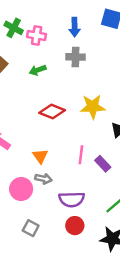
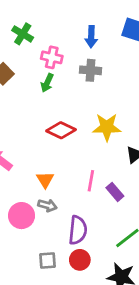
pink cross: (37, 35) -> (52, 57), moved
green arrow: (38, 70) -> (47, 83), turned -49
purple semicircle: (72, 199) -> (78, 230), turned -85
gray square: (31, 228) -> (48, 261), moved, turned -35

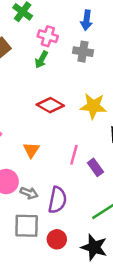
gray arrow: (47, 205) -> (29, 193), moved
red circle: (80, 260) -> (57, 239), moved
gray square: (48, 261) -> (27, 226), size x1.5

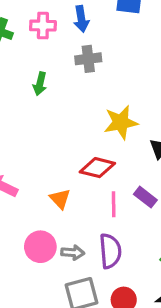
pink cross: (48, 36) -> (43, 26), moved
red diamond: (50, 105) -> (97, 168), moved
pink line: (74, 155) -> (114, 204), moved

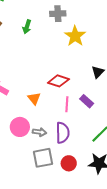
yellow star: (121, 122) -> (75, 36), moved, turned -30

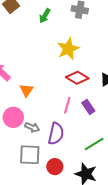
yellow star: (75, 36) -> (68, 49), moved
red diamond: (58, 81) -> (77, 78), moved
orange triangle: (34, 98) -> (26, 90), moved

